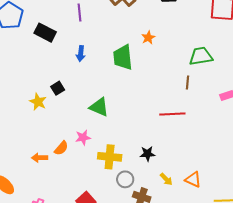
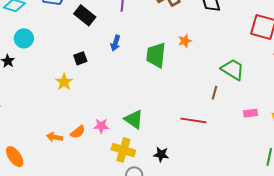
green trapezoid: (201, 56) -> (233, 69), turned 30
black square: (58, 88) -> (80, 58), moved
green triangle: (99, 107) -> (134, 119), moved

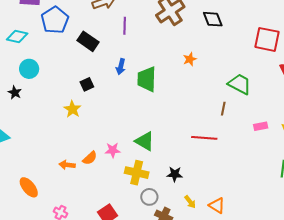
green trapezoid: (156, 55) -> (147, 79), moved

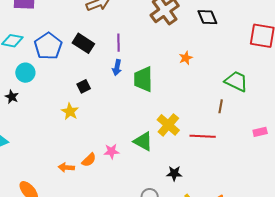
blue pentagon: (55, 20) -> (48, 46), moved
purple line: (125, 26) -> (119, 43), moved
pink rectangle: (261, 126) -> (260, 132), moved
yellow cross: (137, 173) -> (168, 125), moved, turned 30

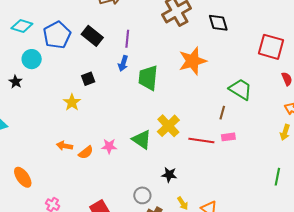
orange star: (186, 58) -> (193, 61), size x2.0
pink rectangle: (260, 132) -> (228, 137), moved
orange arrow: (66, 167) -> (65, 146), moved

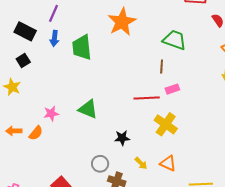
black rectangle: (92, 36) -> (25, 31), moved
purple line: (127, 39) -> (54, 13), turned 30
yellow cross: (168, 126) -> (166, 124), moved
pink star: (109, 146) -> (51, 114), moved

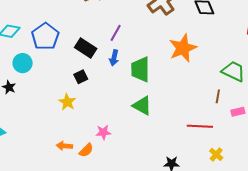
pink rectangle: (172, 89) -> (238, 112), moved
green triangle: (88, 109) -> (142, 106), moved
yellow cross: (166, 124) -> (216, 154), size x0.6

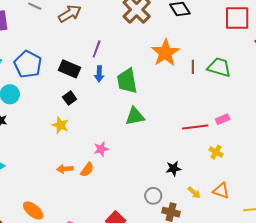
brown line: (218, 96) -> (193, 67), moved
green triangle: (142, 106) -> (135, 116), turned -30
pink rectangle: (238, 112) -> (223, 119), moved

